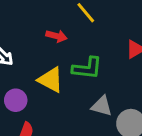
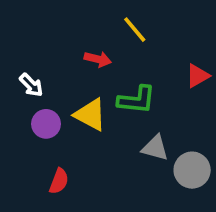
purple circle: (16, 100) -> (46, 124), moved

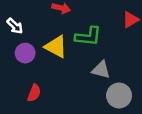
gray circle: (192, 170) -> (119, 95), moved

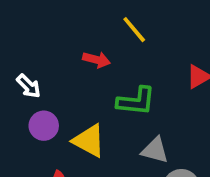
yellow triangle: (56, 47) -> (89, 141), moved

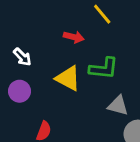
purple circle: (44, 126) -> (19, 91), moved
yellow triangle: (89, 141) -> (68, 78), moved

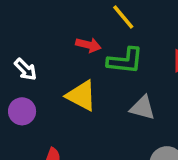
green L-shape: (104, 68) -> (125, 61), moved
gray triangle: (118, 105) -> (143, 108), moved

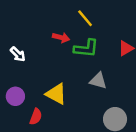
yellow triangle: (81, 96) -> (56, 94), moved
purple circle: (22, 111) -> (15, 96), moved

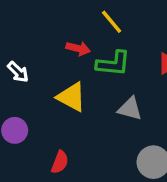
yellow triangle: (56, 94) -> (71, 97), moved
red semicircle: (36, 117) -> (60, 162), moved

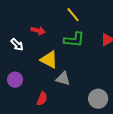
red arrow: (78, 48) -> (38, 31), moved
gray triangle: (130, 109) -> (63, 79), moved

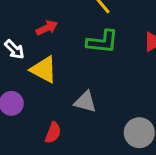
red arrow: (38, 31) -> (47, 28), turned -40
yellow triangle: (49, 60) -> (44, 69), moved

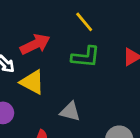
red arrow: (47, 28) -> (35, 44), size x1.5

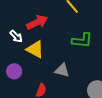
green L-shape: (86, 57) -> (82, 40), moved

